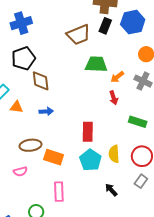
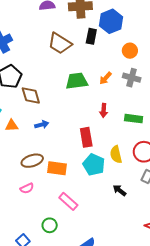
black rectangle: (105, 26) -> (91, 36), moved
brown trapezoid: (78, 35) -> (60, 43), turned 65
green trapezoid: (96, 64) -> (77, 81), moved
red arrow: (114, 98) -> (104, 110), moved, turned 32
pink rectangle: (59, 192) -> (68, 201), turned -36

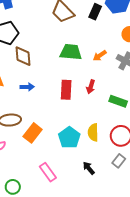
red rectangle: (86, 137) -> (66, 90), moved
orange rectangle: (57, 168) -> (33, 133), turned -72
pink rectangle: (68, 201) -> (48, 172), moved

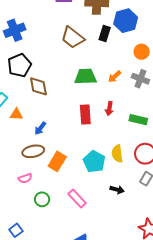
blue arrow: (27, 87) -> (40, 128), moved, turned 136
black arrow: (89, 168) -> (117, 190), turned 152
green circle: (13, 187) -> (42, 199), moved

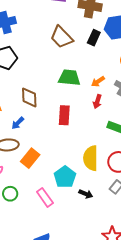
brown diamond: (38, 86) -> (29, 97), moved
red arrow: (109, 109) -> (97, 102), moved
yellow semicircle: (117, 154) -> (91, 158), size x1.4
cyan pentagon: (94, 162) -> (65, 177), moved

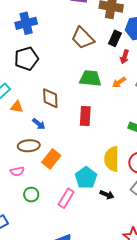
red arrow: (97, 102) -> (125, 57), moved
blue arrow: (18, 123) -> (39, 124), turned -96
pink rectangle: (45, 197) -> (66, 198), turned 66

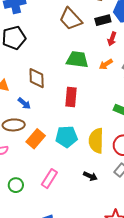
black rectangle: (115, 38) -> (103, 20), turned 49
cyan pentagon: (86, 178) -> (66, 137), moved, turned 30
green circle: (31, 195) -> (16, 185), moved

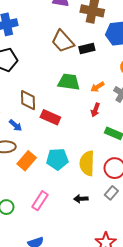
black rectangle: (103, 20) -> (87, 49), moved
red arrow: (112, 39) -> (95, 110), moved
red rectangle: (71, 97) -> (50, 117), moved, turned -72
black arrow: (90, 176) -> (81, 199), turned 152

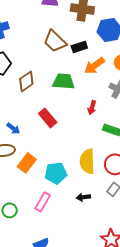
orange arrow: (97, 87) -> (94, 66), moved, size x1.5
brown diamond: (28, 100) -> (26, 81), moved, turned 60
red rectangle: (50, 117) -> (48, 118), turned 30
cyan pentagon: (57, 159) -> (56, 173), moved

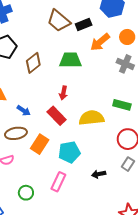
red arrow: (92, 108) -> (63, 93), moved
red rectangle: (48, 118) -> (57, 116), moved
yellow semicircle: (87, 161) -> (91, 118), moved, turned 90

